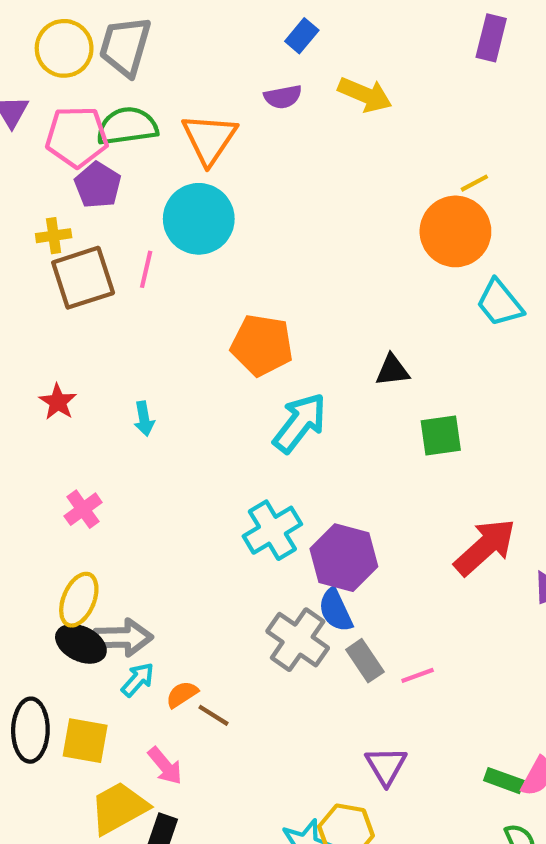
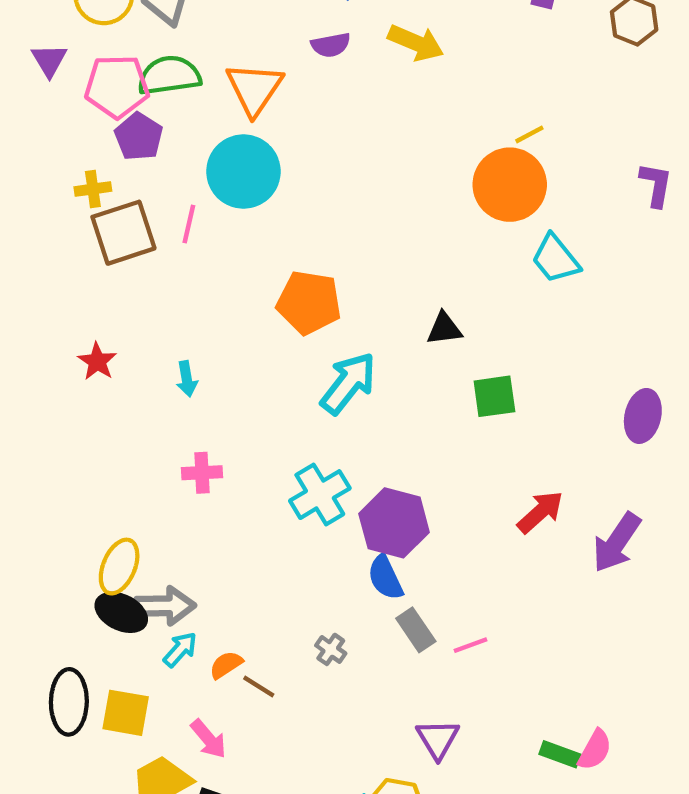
pink cross: (83, 509) -> (202, 473), moved, turned 33
red arrow: (485, 547) -> (540, 512), size x0.7
gray cross: (298, 640) -> (331, 649), moved, size x0.5

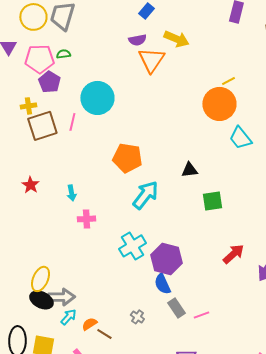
green semicircle: (169, 76) -> (63, 54), size x0.5
orange triangle: (254, 89) -> (151, 60), moved
pink cross: (202, 473) -> (86, 219), moved

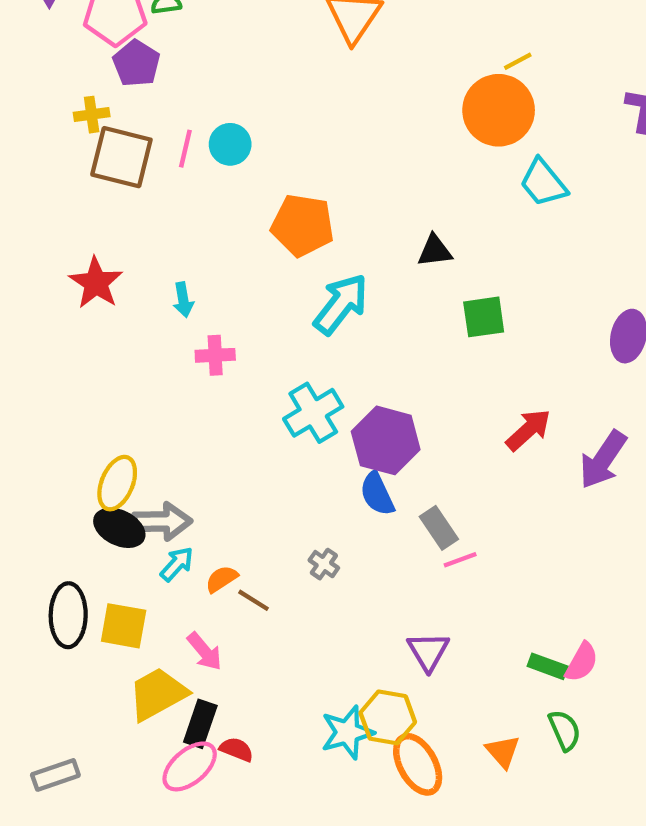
cyan circle: (97, 98) -> (230, 144), moved, size x0.6
brown square: (42, 126) -> (121, 157), turned 32
red star: (30, 185) -> (96, 283), size x1.4
gray rectangle: (176, 308) -> (439, 528), moved

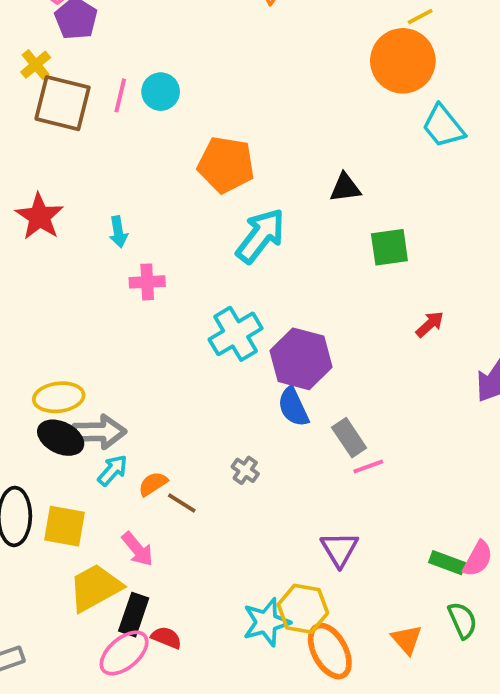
yellow cross: (92, 115) -> (36, 65), turned -32
red arrow: (528, 430) -> (430, 324), moved, size x0.7
yellow ellipse: (117, 483) -> (59, 397), turned 60

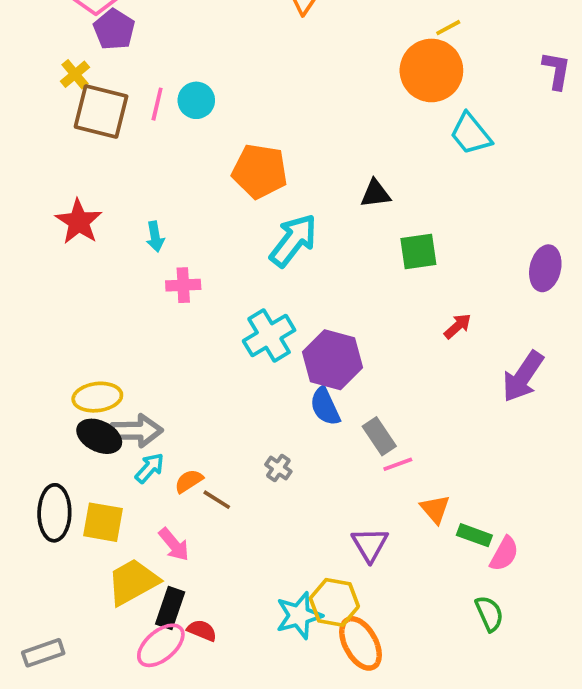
green rectangle: (447, 563) -> (474, 535), moved
orange triangle: (407, 640) -> (435, 509), moved

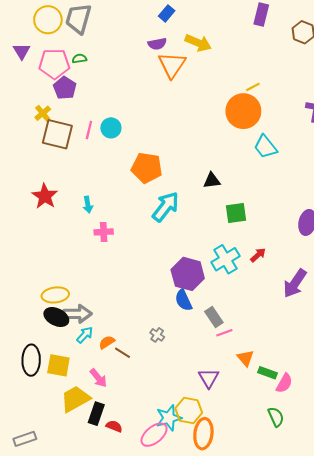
cyan cross: (269, 335) -> (225, 259), moved
orange ellipse: (361, 643) -> (203, 434), turned 36
pink ellipse: (161, 645) -> (154, 435), moved

